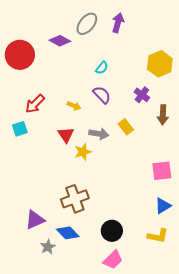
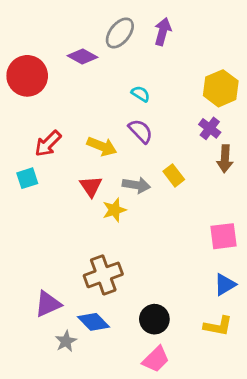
cyan semicircle: (102, 68) -> (141, 94), turned -96
purple cross: (142, 95) -> (210, 128), moved
yellow arrow: (74, 106) -> (102, 146), size x1.5

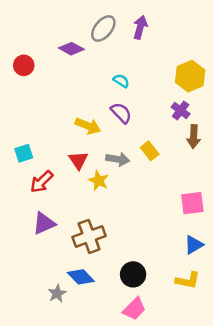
red circle: (27, 76) -> (24, 65), size x0.6
red arrow: (48, 144) -> (42, 182), moved
yellow star: (114, 210) -> (99, 181), turned -30
purple triangle: (48, 304) -> (44, 223), moved

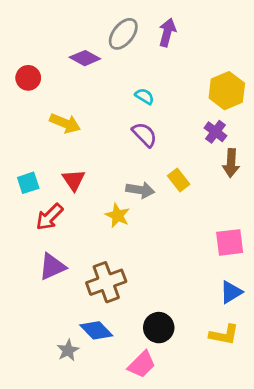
yellow arrow: (88, 126) -> (65, 123), moved
red triangle: (78, 160) -> (74, 180), moved
pink trapezoid: (134, 309) -> (142, 364), moved

